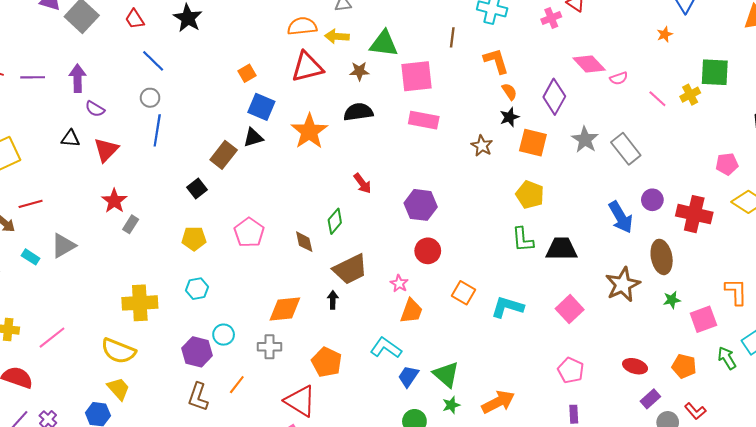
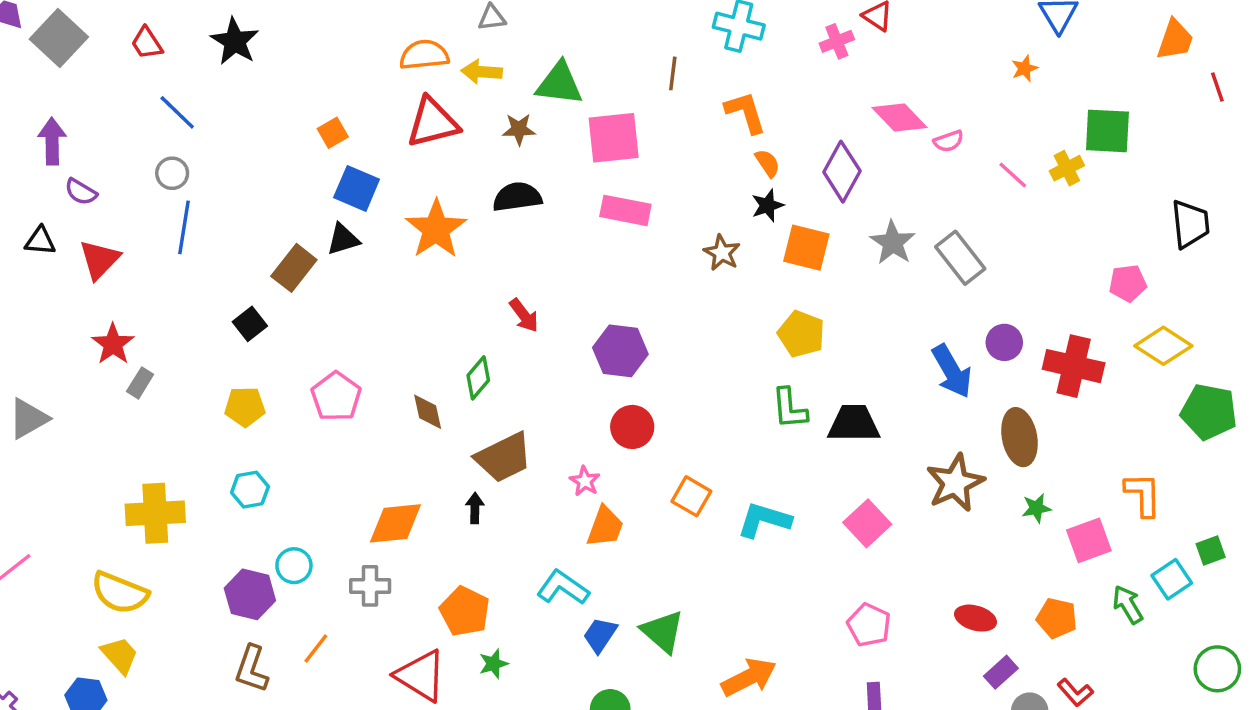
green star: (451, 405) -> (494, 664), moved

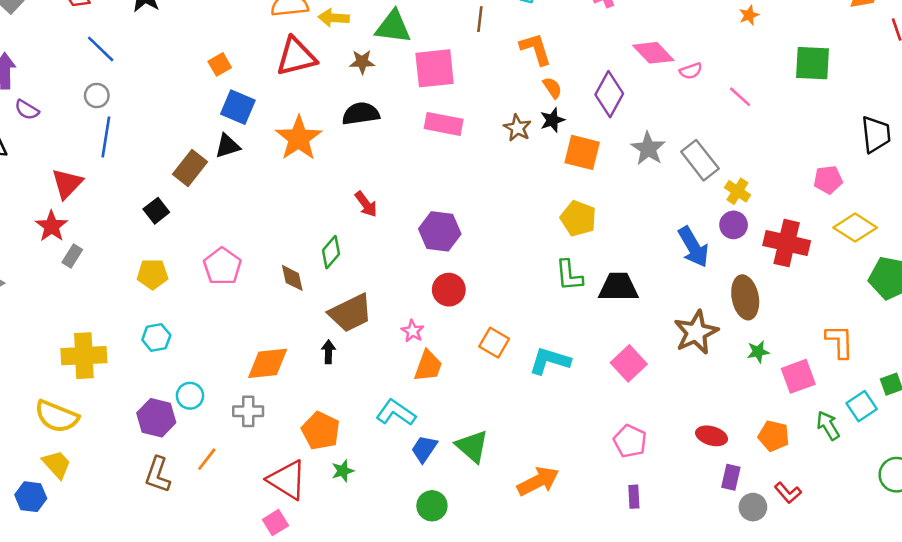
yellow cross: (1067, 168) -> (737, 191), moved, turned -30
brown star: (722, 253) -> (517, 128), moved
red triangle: (99, 260) -> (67, 183), moved
purple rectangle: (1001, 672) -> (731, 477), turned -35

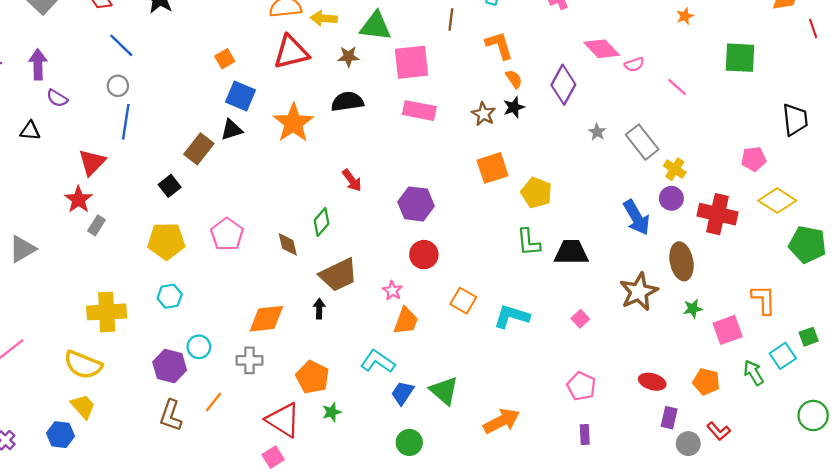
gray star: (648, 149) -> (597, 132), size x0.6
orange square: (582, 152) -> (493, 168), moved, turned -32
yellow pentagon: (152, 274) -> (166, 241), size x1.4
pink square: (629, 363) -> (580, 319), size x0.6

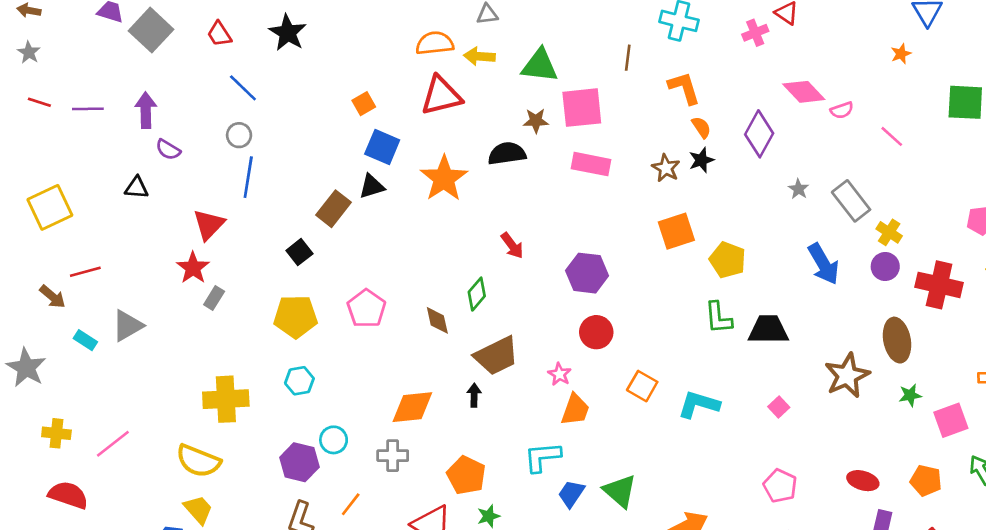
brown star: (349, 57) -> (536, 121), moved
blue arrow: (637, 217) -> (823, 264), moved
cyan L-shape: (378, 361) -> (542, 457), turned -40

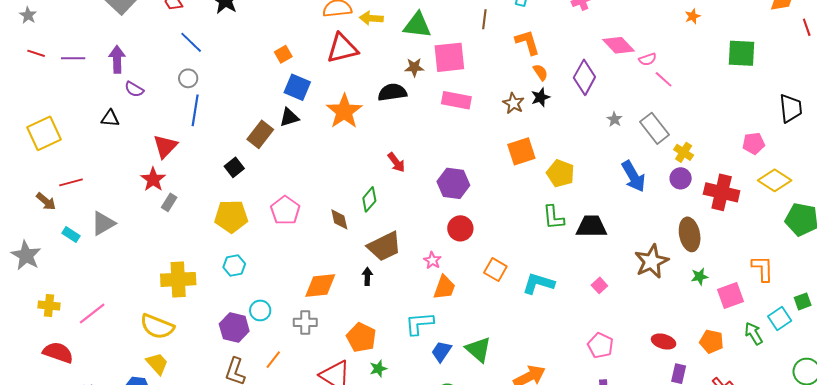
pink line: (892, 136) -> (664, 79), moved

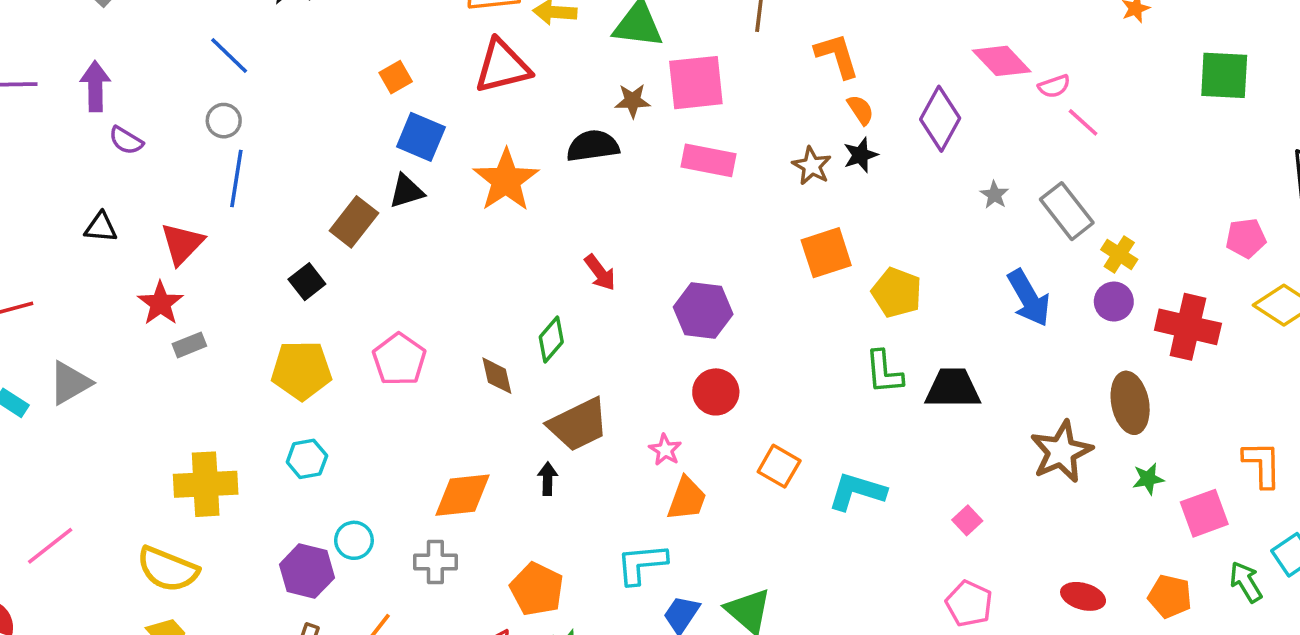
black triangle: (110, 118) -> (101, 227), moved
gray rectangle: (169, 202) -> (189, 345), turned 36
pink square: (599, 285) -> (967, 520), moved

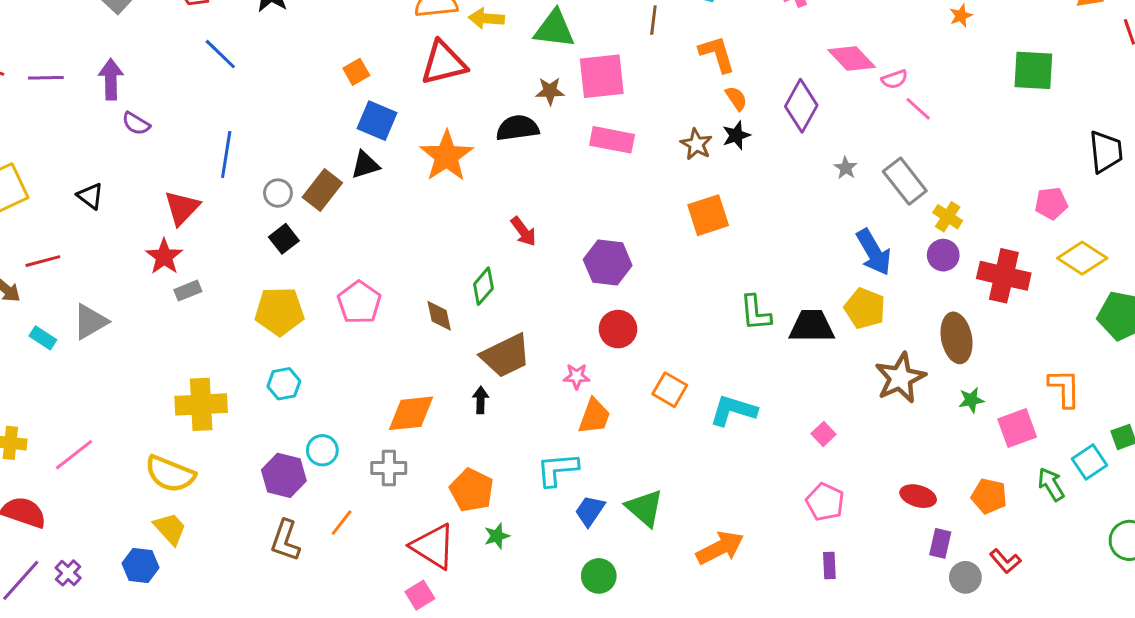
gray circle: (224, 121) -> (278, 193), moved
black triangle: (101, 227) -> (90, 196), moved, turned 32
yellow pentagon: (897, 292) -> (865, 308), moved
pink star: (665, 450) -> (577, 376), turned -30

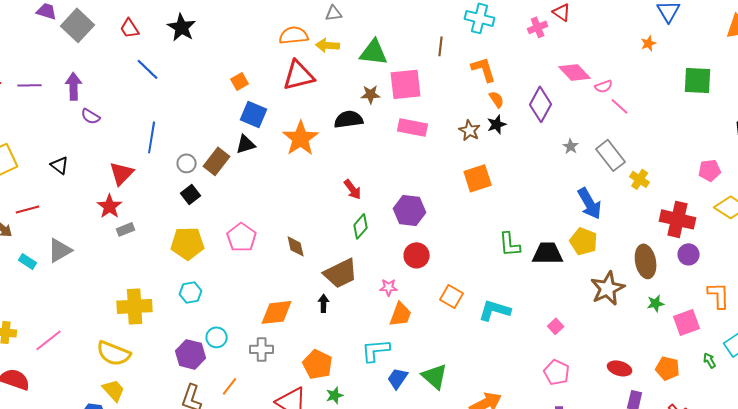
purple circle: (943, 255) -> (689, 254), moved
green diamond: (483, 286) -> (361, 226), moved
green arrow: (1051, 484) -> (710, 360), size x0.7

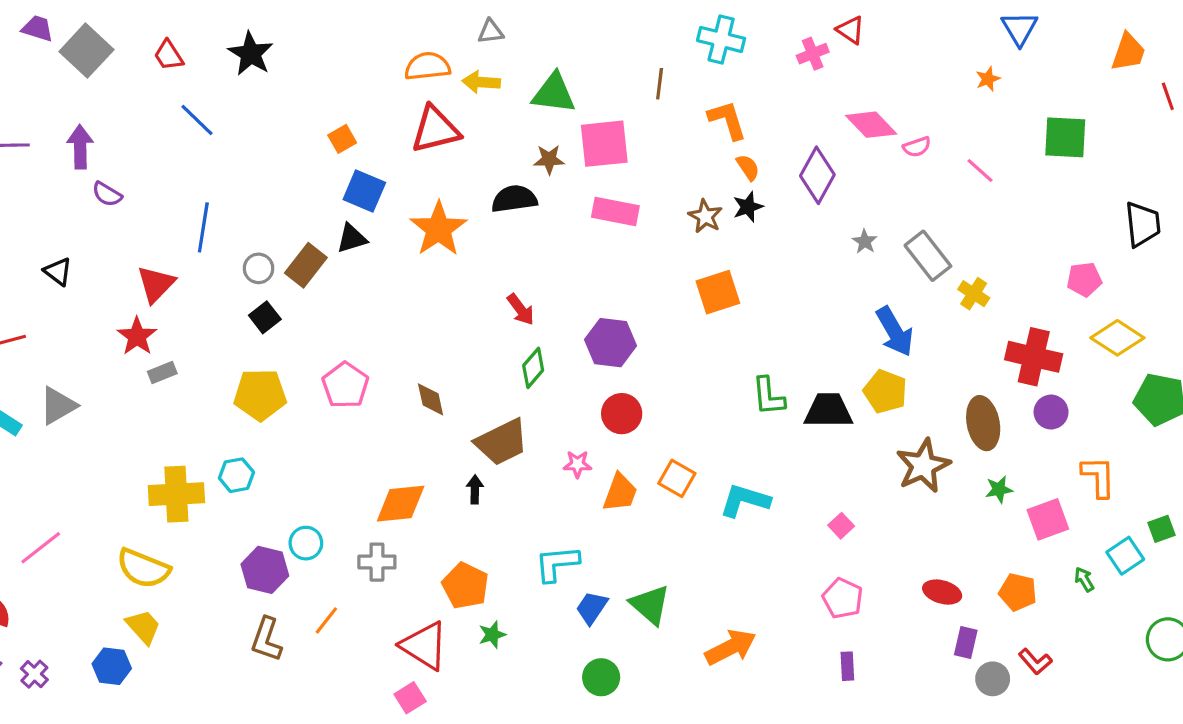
pink line: (620, 106) -> (980, 171), moved
cyan hexagon: (191, 292) -> (236, 475), moved
orange trapezoid: (401, 314) -> (620, 493), moved

